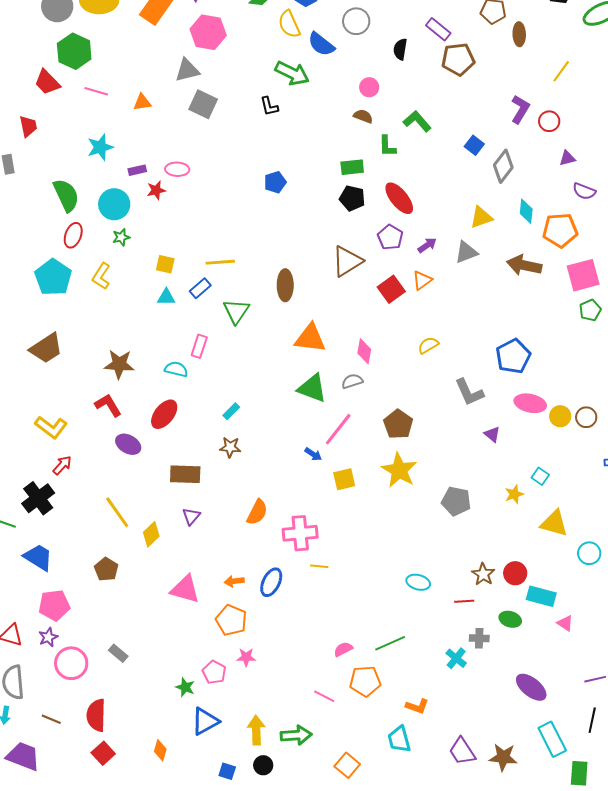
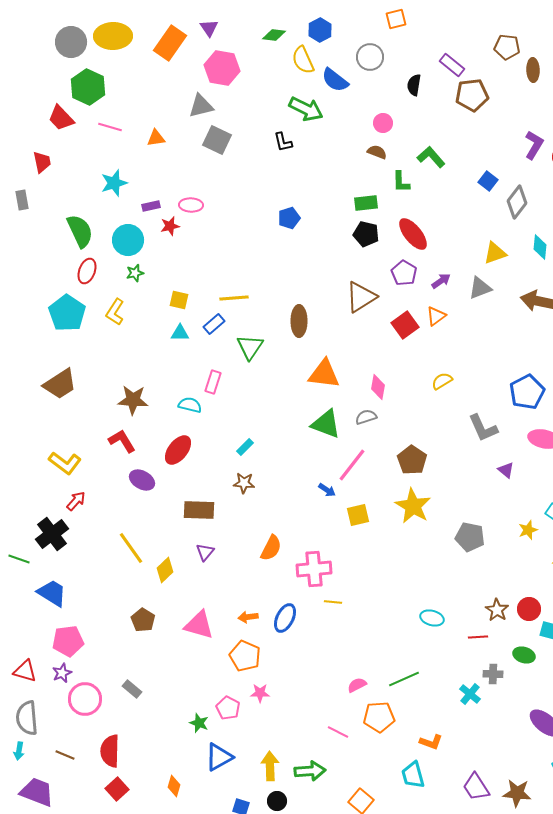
brown pentagon: (106, 569) -> (143, 620), moved

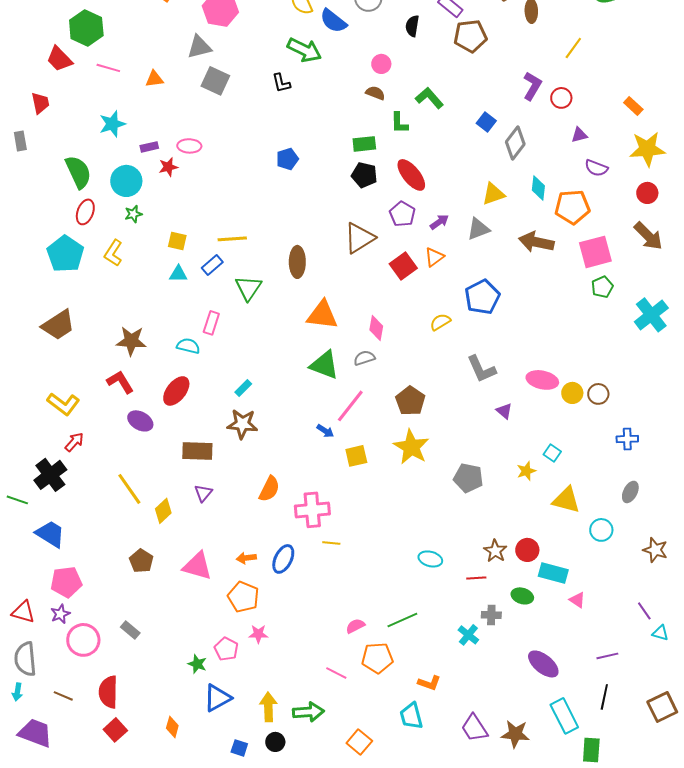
blue pentagon: (527, 392) -> (482, 297), moved
brown star: (244, 483) -> (242, 424), size x1.4

